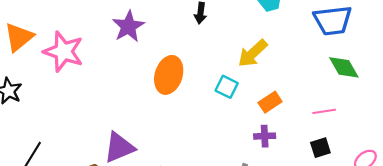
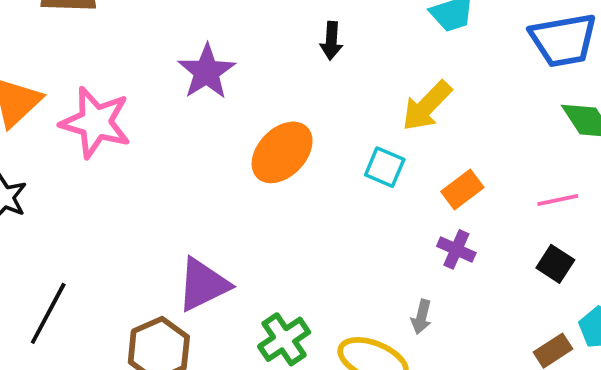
orange ellipse: (169, 75) -> (282, 152), turned 30
purple cross: (265, 136) -> (456, 249), turned 30
black square: (320, 148) -> (555, 264), turned -36

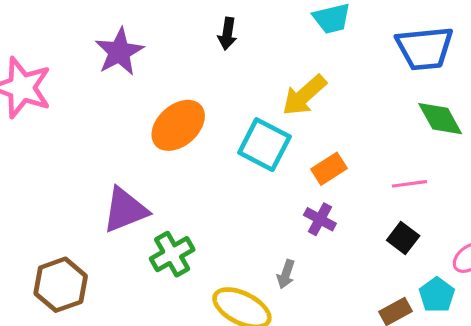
cyan square: (385, 167) -> (264, 145), size x1.5
purple triangle: (203, 285) -> (125, 210), moved
green cross: (284, 339) -> (172, 254), moved

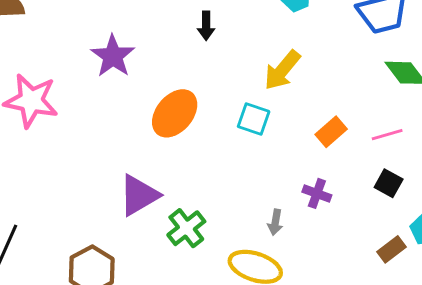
cyan square: (264, 145) -> (254, 119), size x0.7
orange rectangle: (329, 169) -> (331, 132), moved
purple cross: (320, 219) -> (317, 193), moved
gray arrow: (286, 274) -> (275, 222), moved

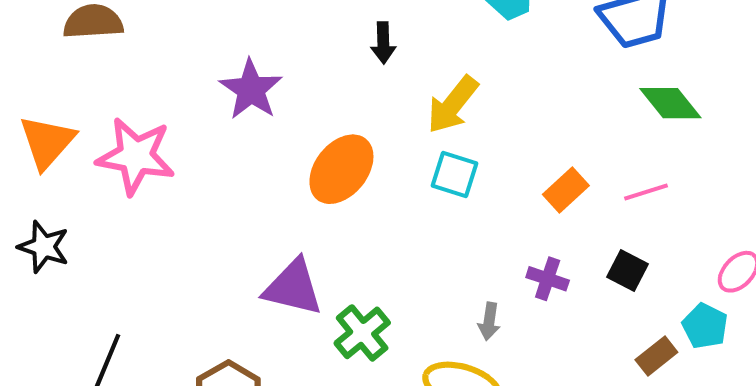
yellow arrow: (282, 70) -> (453, 105), moved
black square: (389, 183) -> (627, 271), moved
purple triangle: (139, 195) -> (293, 287), turned 45

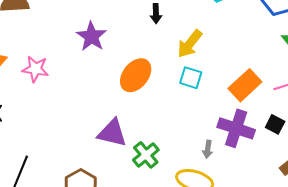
pink star: (136, 156) -> (35, 69), size x0.7
orange rectangle: (566, 190) -> (245, 85), size x1.5
purple cross: (548, 279) -> (236, 128), size x1.8

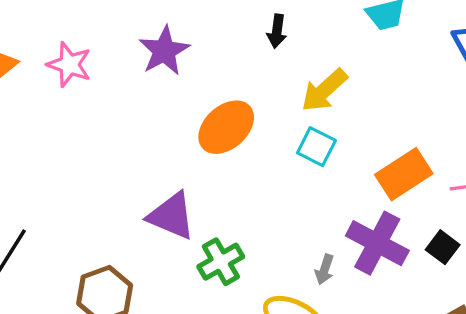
pink star: (35, 69) -> (69, 65), moved

